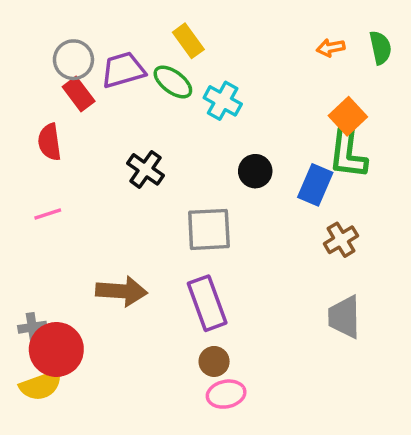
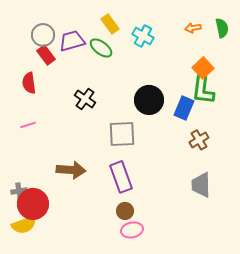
cyan cross: (223, 101) -> (143, 36), moved
black circle: (255, 171) -> (149, 100), size x1.5

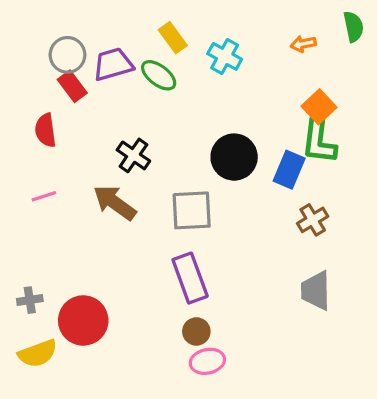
green semicircle: (222, 28) -> (354, 27), moved
brown arrow: (71, 170) -> (115, 203), moved, turned -148
red circle: (33, 204) -> (83, 320), moved

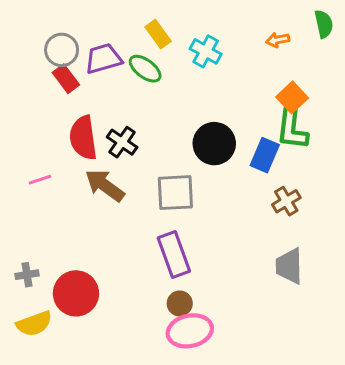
red semicircle: (45, 130) -> (83, 138), moved, size x1.4
pink ellipse: (207, 361) -> (190, 331), size x1.4

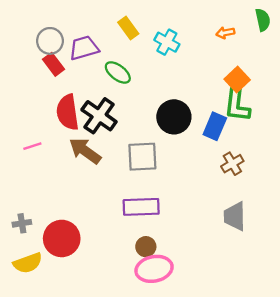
green ellipse: (145, 69) -> (118, 72), moved
black cross: (122, 142) -> (99, 116), size x1.4
purple rectangle: (174, 254) -> (141, 207), turned -72

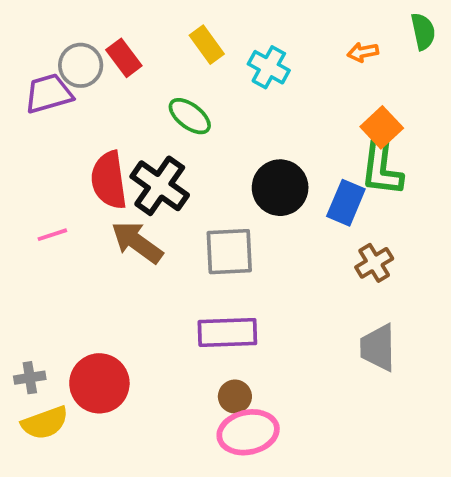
purple trapezoid: (84, 48) -> (49, 94), moved
red rectangle: (53, 64) -> (124, 58), moved
gray cross: (22, 223) -> (30, 378), moved

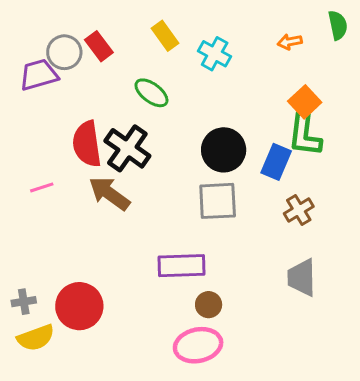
gray square: (229, 252) -> (218, 201), moved
brown circle: (235, 397) -> (209, 305), moved

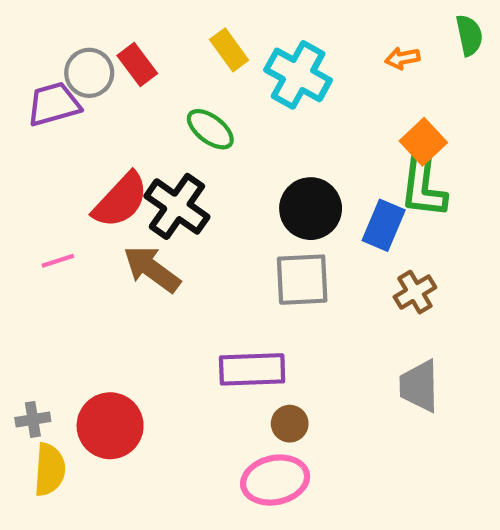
cyan cross: (215, 54) -> (298, 75), size x1.4
red semicircle: (87, 144) -> (121, 200), turned -129
yellow semicircle: (36, 338) -> (50, 470), turned -66

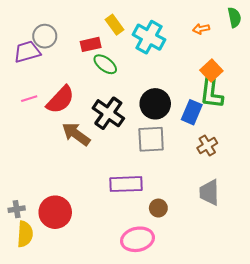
red rectangle: (137, 64) -> (91, 44), moved, turned -66
black cross: (177, 206) -> (108, 113), moved
pink line: (58, 261) -> (29, 99), moved
brown circle: (290, 424) -> (158, 208), moved

